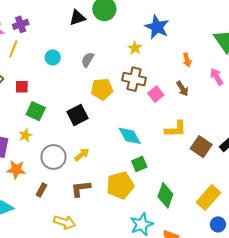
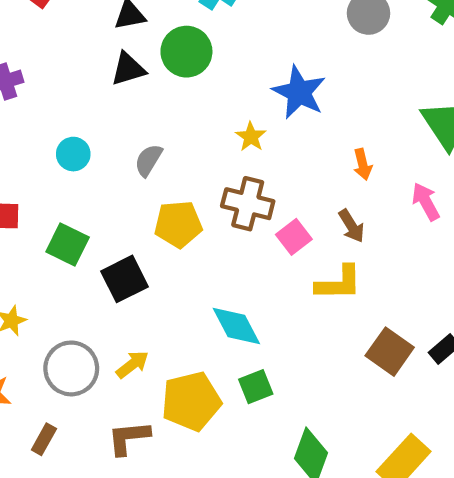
green square: (36, 111) -> (68, 244), moved
yellow L-shape: (176, 129) -> (339, 283), moved
yellow pentagon: (120, 185) -> (191, 401), moved

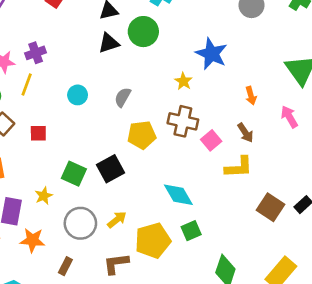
green square: (68, 244) -> (74, 174), moved

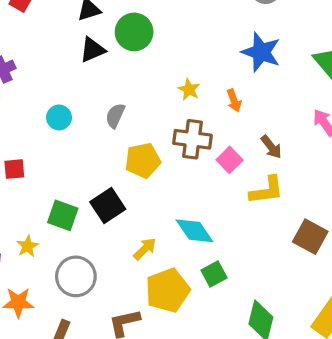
blue star: (211, 54) -> (261, 52), moved
orange arrow: (251, 96) -> (234, 100), moved
yellow arrow: (117, 220) -> (145, 249), moved

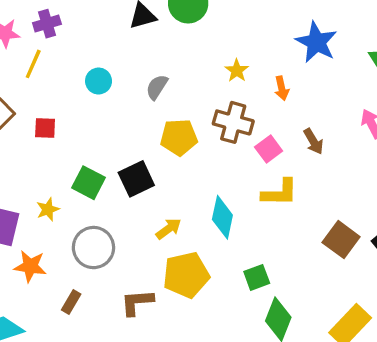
yellow L-shape: (267, 190) -> (280, 193), moved
cyan diamond: (195, 231) -> (222, 217), turned 39
green square: (214, 274) -> (257, 277), moved

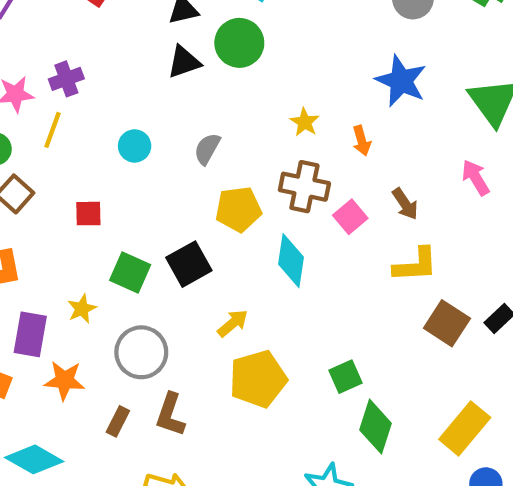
red square: (45, 128) -> (88, 214), moved
yellow L-shape: (280, 193) -> (416, 265), moved
cyan diamond: (222, 217) -> (291, 261), moved
brown L-shape: (137, 302) -> (170, 415), moved, turned -63

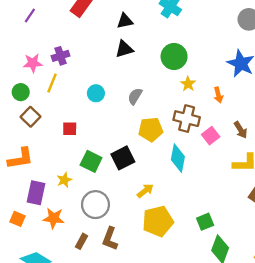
green circle: (239, 43) -> (174, 56), moved

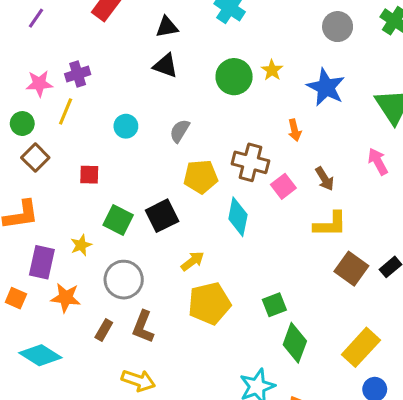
black triangle: (124, 49) -> (165, 66), turned 36
yellow star: (188, 84) -> (272, 70), moved

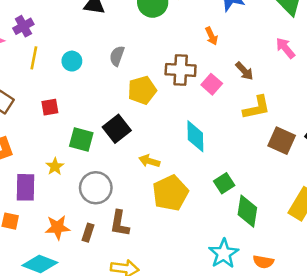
yellow line: (66, 111) -> (34, 58), moved
cyan diamond: (238, 217) -> (195, 136), moved
yellow arrow: (193, 261) -> (149, 161), turned -114
orange star: (66, 298) -> (58, 227), moved

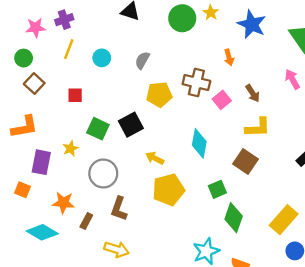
brown square: (282, 141) -> (246, 161), moved
brown rectangle: (88, 233) -> (86, 221), moved

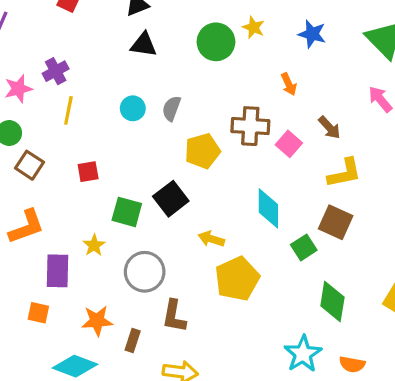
blue star: (252, 24) -> (312, 34), size x0.7
cyan circle: (102, 58) -> (133, 108), moved
green square: (217, 189) -> (304, 247), moved

